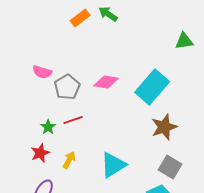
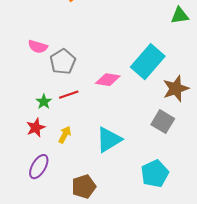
pink diamond: (106, 82) -> (108, 80), moved
brown star: (164, 127) -> (176, 89), moved
gray square: (170, 167) -> (163, 122), moved

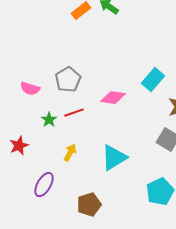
pink semicircle: (38, 47) -> (30, 89), moved
cyan rectangle: (148, 62) -> (153, 80), size x0.7
red star: (36, 128) -> (19, 146), moved

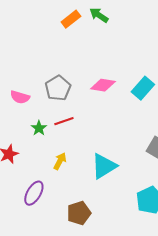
pink diamond: (113, 98) -> (103, 85), moved

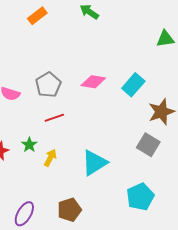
orange rectangle: (71, 19) -> (37, 16), moved
green star: (39, 128) -> (29, 145), moved
purple ellipse: (34, 193) -> (24, 214), moved

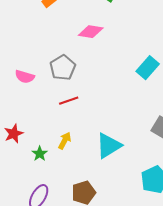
pink diamond: (93, 82) -> (91, 32), moved
green star: (29, 145) -> (40, 154), moved

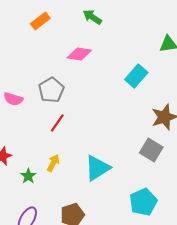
cyan rectangle: (148, 68) -> (136, 76), moved
red line: (69, 101) -> (57, 123), turned -36

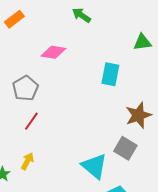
green arrow: (92, 17) -> (81, 15), moved
cyan rectangle: (136, 76) -> (110, 74), turned -30
cyan triangle: (97, 168) -> (94, 166), moved, turned -48

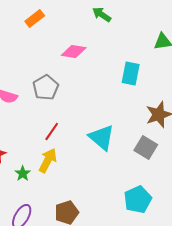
red line: (31, 121) -> (52, 131), moved
yellow arrow: (27, 161) -> (48, 160), size x1.4
cyan triangle: (94, 166) -> (102, 137), moved

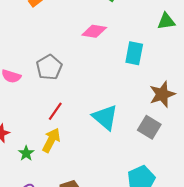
pink diamond: (74, 51) -> (94, 31), moved

